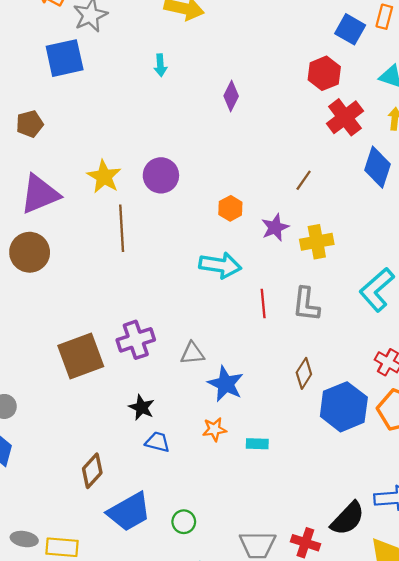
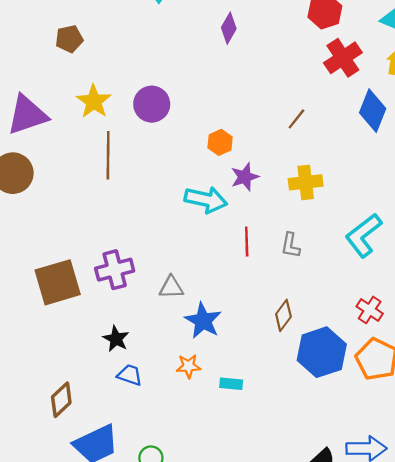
brown pentagon: (30, 124) -> (69, 39), moved
purple star: (275, 227) -> (245, 177), moved
gray L-shape: (306, 304) -> (290, 245), size x0.7

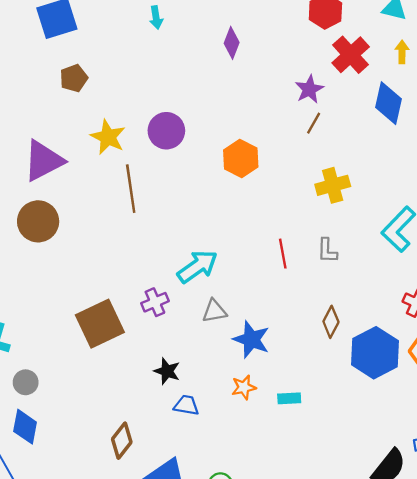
orange hexagon: (220, 142) -> (241, 158), size x1.4
purple star: (245, 177) -> (309, 89), moved
cyan arrow: (206, 200) -> (197, 267), moved, turned -39
purple cross: (115, 270) -> (155, 302), size x0.7

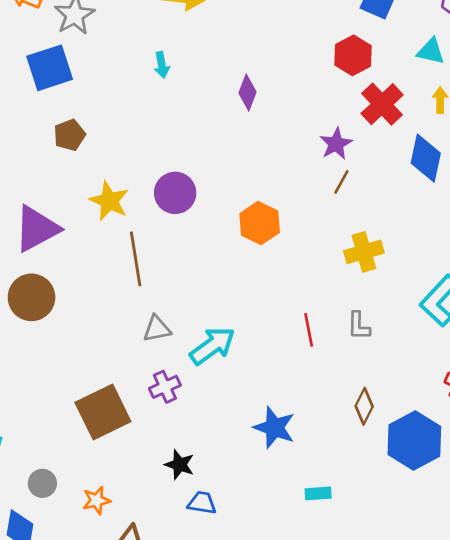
gray triangle: (214, 311) -> (157, 329), moved
gray circle: (26, 382) -> (42, 483), moved
orange star: (244, 387) -> (97, 500), moved

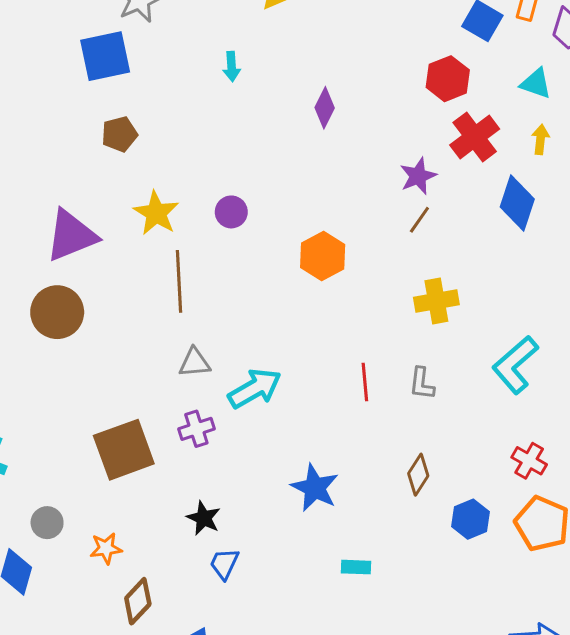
purple circle: (175, 193) -> (231, 212), size x0.7
blue hexagon: (414, 440) -> (471, 519), size x0.6
blue trapezoid: (202, 503) -> (224, 564), turned -80

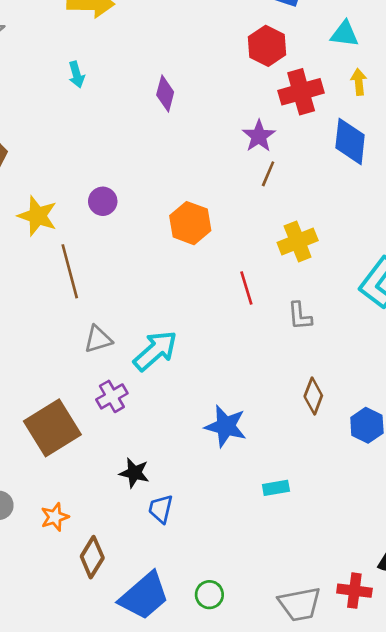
red cross: (475, 137) -> (301, 92), turned 33
red line: (365, 382) -> (246, 288), moved

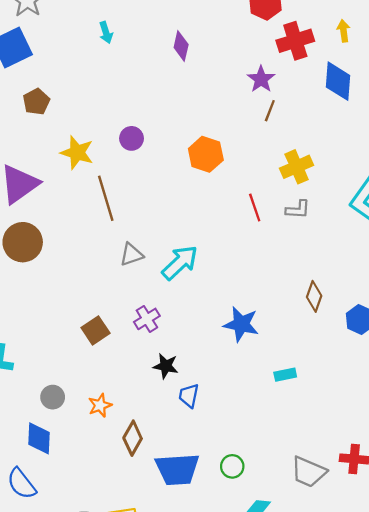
gray L-shape: (300, 316) -> (298, 209), moved, turned -80
purple cross: (112, 396) -> (147, 319), moved
brown square: (52, 428) -> (95, 330), size x0.6
blue trapezoid: (144, 596) -> (177, 469), turned 39
gray trapezoid: (300, 604) -> (308, 472), turned 36

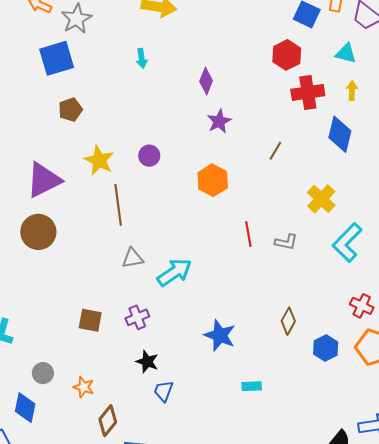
purple star: (261, 79) -> (219, 121), moved
yellow cross: (297, 167) -> (321, 199), moved, turned -32
brown square: (95, 330) -> (90, 320), turned 35
orange star: (100, 405) -> (84, 387), turned 30

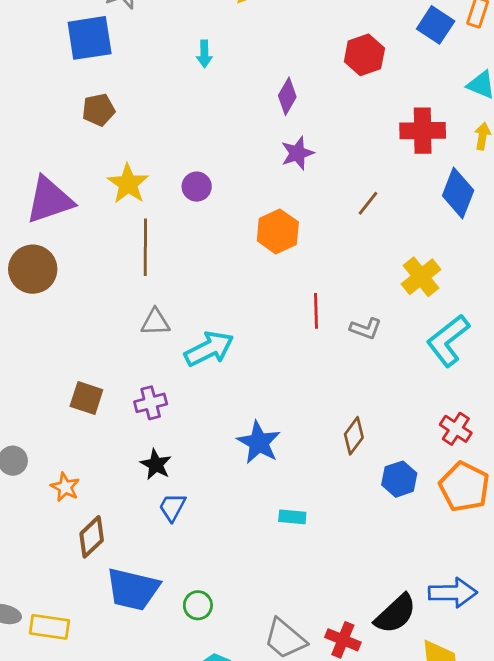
red hexagon: (287, 55) -> (364, 55), moved

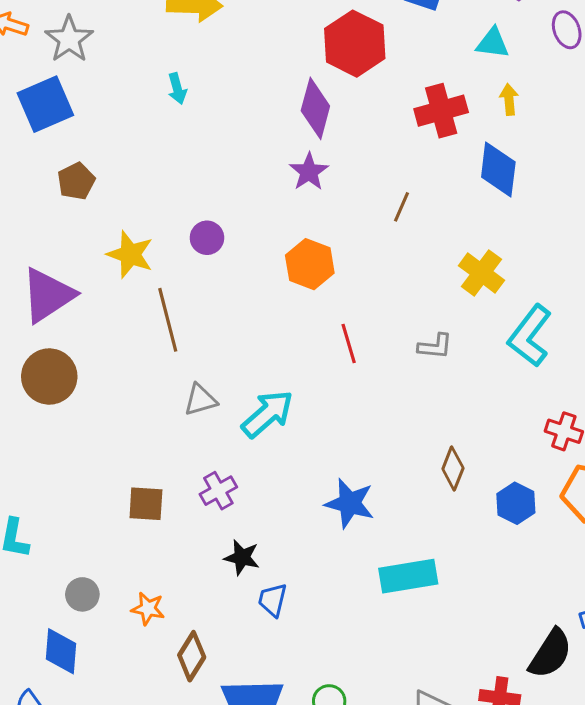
red hexagon: (364, 55) -> (355, 44), size x1.4
purple diamond: (287, 96) -> (315, 108), moved, size x1.4
red line: (316, 311) -> (349, 344), moved
cyan rectangle: (292, 517) -> (408, 576), size x1.8

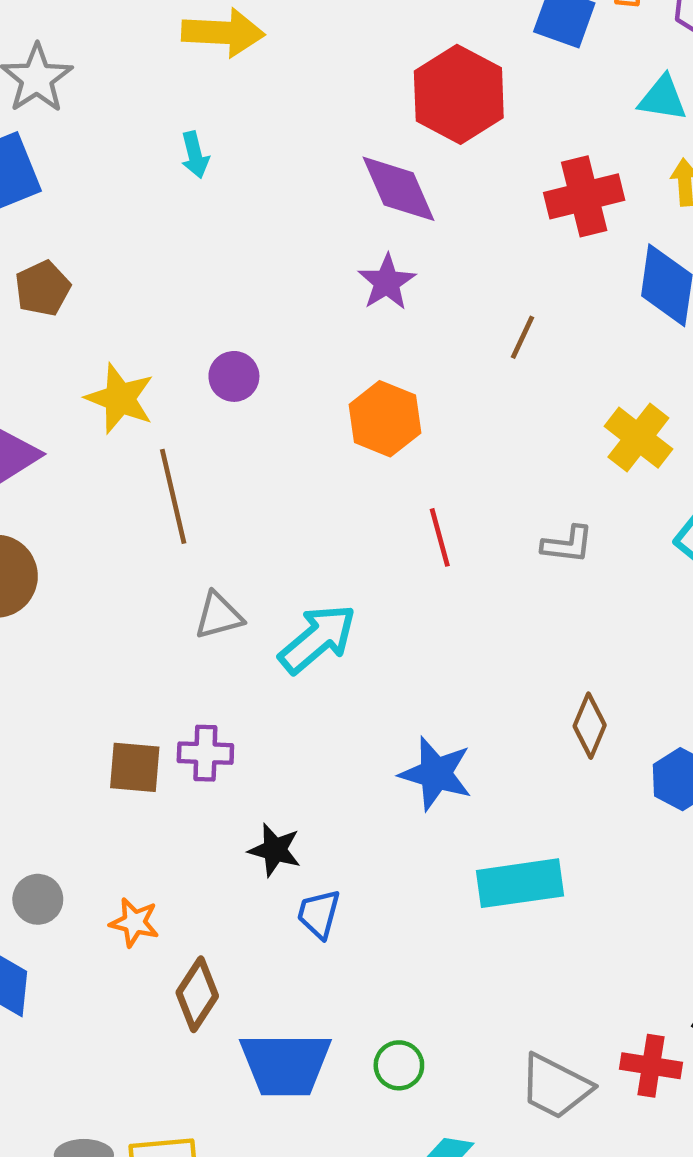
purple diamond: (315, 108) -> (399, 189), turned -40
purple cross: (218, 491) -> (205, 753), moved, turned 30

